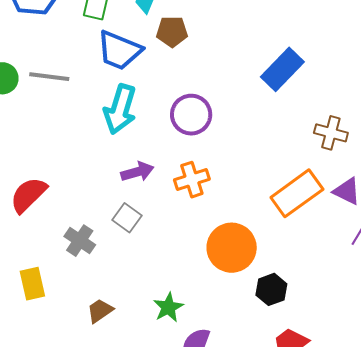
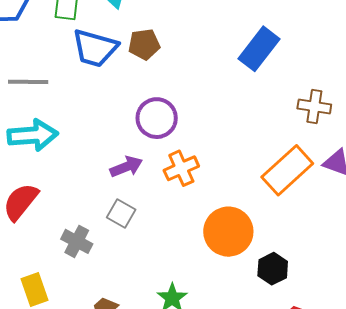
brown pentagon: (172, 32) -> (144, 44), moved
cyan arrow: (120, 109) -> (33, 135), moved, turned -105
purple circle: (191, 115) -> (157, 118), moved

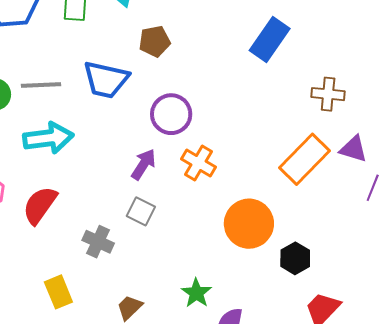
blue trapezoid: (95, 48) -> (106, 80), moved
purple arrow: (126, 167) -> (144, 164), turned -32
orange cross: (181, 168) -> (198, 163), turned -32

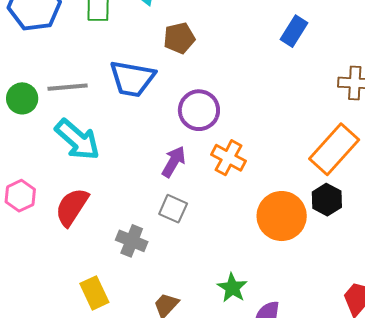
blue rectangle: (270, 39) -> (294, 31), size x0.7
cyan arrow: (48, 138) -> (77, 140), turned 51
black hexagon: (295, 258) -> (327, 200), moved

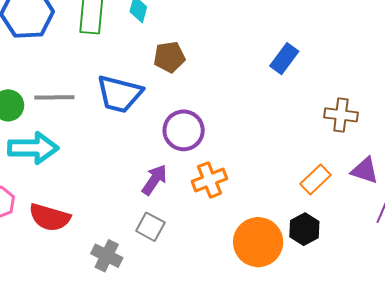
cyan arrow: (77, 140) -> (33, 148), moved, turned -45
orange rectangle: (334, 149) -> (316, 179), size x0.6
orange cross: (229, 158) -> (209, 180), turned 36
red semicircle: (72, 207) -> (50, 217), turned -111

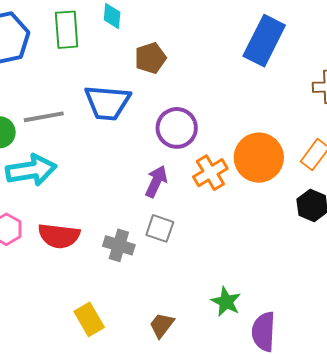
blue rectangle: (284, 59) -> (264, 41), size x1.6
orange circle: (258, 242) -> (259, 158), moved
gray cross: (107, 256) -> (119, 245), moved

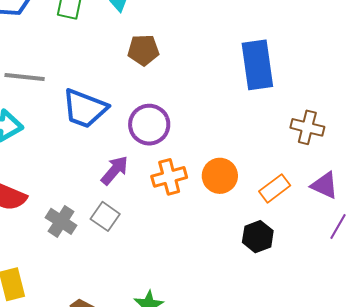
blue rectangle: (264, 41) -> (257, 65), turned -51
blue trapezoid: (107, 103) -> (85, 109), moved
orange circle: (259, 158) -> (220, 176), size x0.7

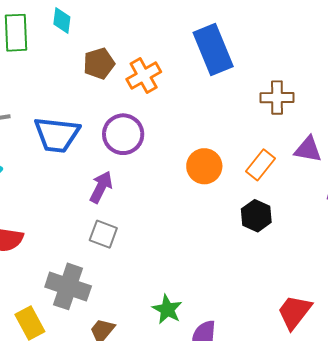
orange cross: (169, 177) -> (144, 76), moved
gray cross: (61, 221) -> (68, 286), moved, size x1.4

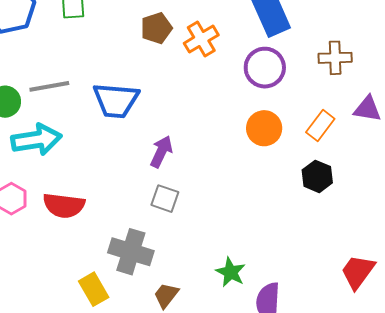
purple circle: (123, 134) -> (265, 68), moved

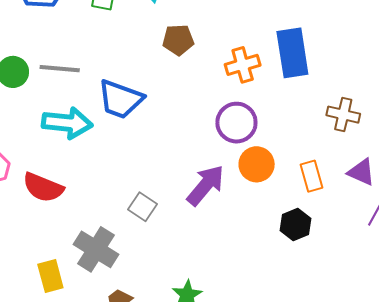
orange cross: (201, 39) -> (243, 65), moved
purple circle: (265, 68) -> (236, 123), moved
orange rectangle: (320, 125) -> (312, 176), turned -68
cyan arrow: (37, 140) -> (67, 123), moved
purple arrow: (161, 152) -> (206, 185), moved, size x1.4

